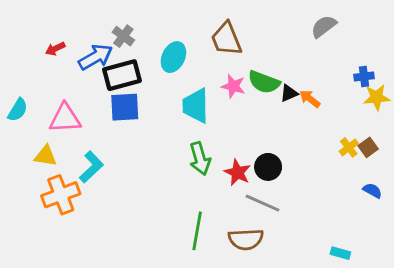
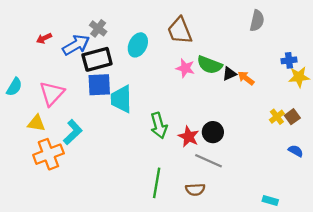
gray semicircle: (324, 26) -> (257, 21), turned 140
cyan trapezoid: (196, 106) -> (121, 99), moved
pink triangle: (65, 118) -> (52, 93), turned -44
brown semicircle: (246, 239) -> (195, 189), size x0.7

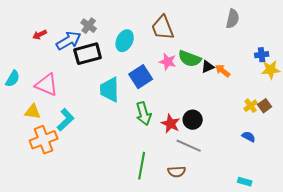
blue square: (99, 85) -> (141, 77), moved, turned -30
pink triangle: (52, 93) -> (47, 85), turned -50
blue semicircle: (296, 151) -> (249, 137), moved

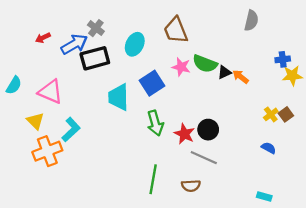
yellow triangle: (33, 112) -> (35, 121), turned 36

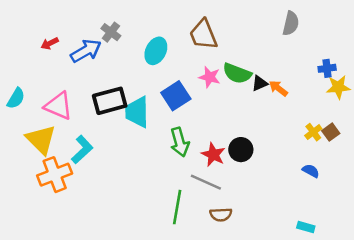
black rectangle: (95, 58) -> (110, 101), moved
yellow triangle: (35, 121) -> (41, 140), size x1.5
gray line: (204, 158) -> (206, 182), moved

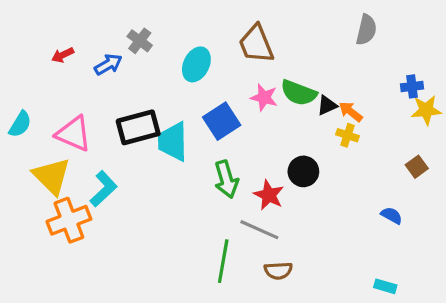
blue arrow: (86, 51) -> (108, 64), size x0.7
yellow cross: (313, 132) -> (347, 135), moved, turned -35
black circle: (241, 150) -> (303, 171), moved

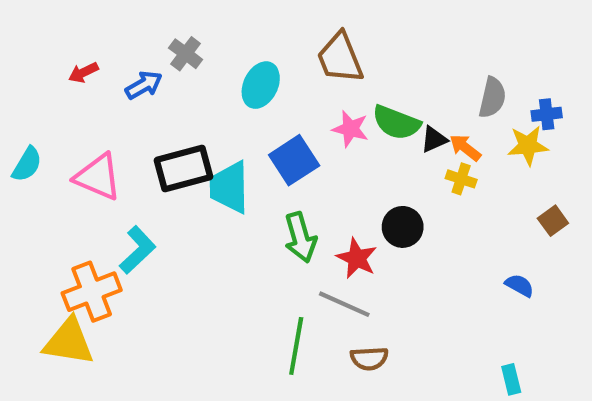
gray semicircle: (366, 30) -> (492, 98), moved
yellow star: (426, 110) -> (528, 146), moved
yellow triangle: (52, 176) -> (69, 342), moved, turned -36
cyan rectangle: (385, 286) -> (511, 379), turned 60

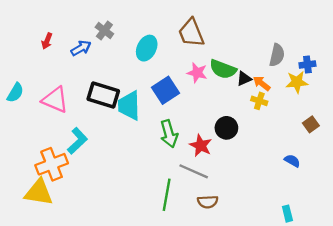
red arrow: (83, 73) -> (47, 41), turned -42
black rectangle: (183, 169) -> (103, 95), turned 32

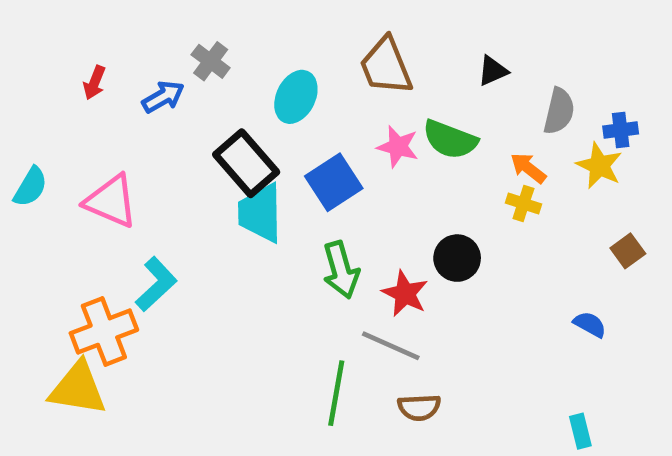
black triangle: (244, 79) -> (493, 71), moved
yellow star: (297, 82) -> (599, 166), turned 30
black rectangle: (103, 95) -> (246, 163), moved, turned 32

